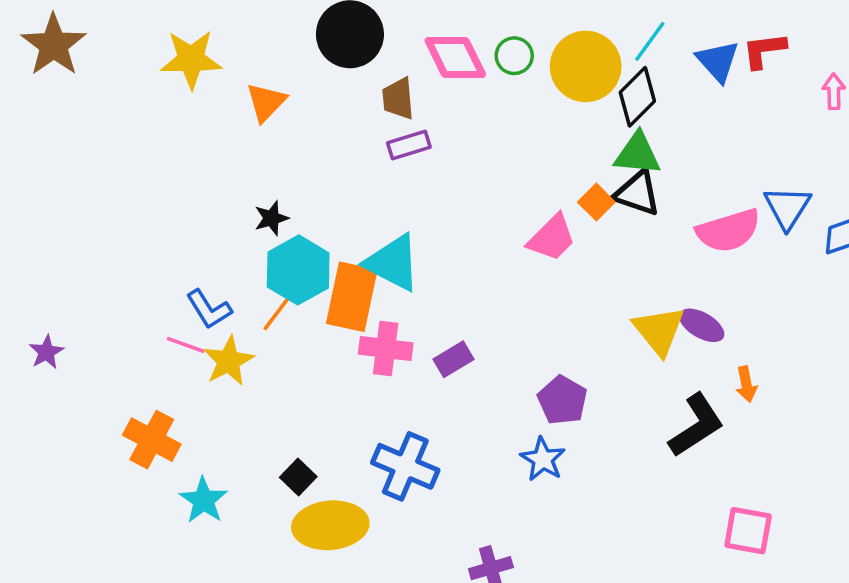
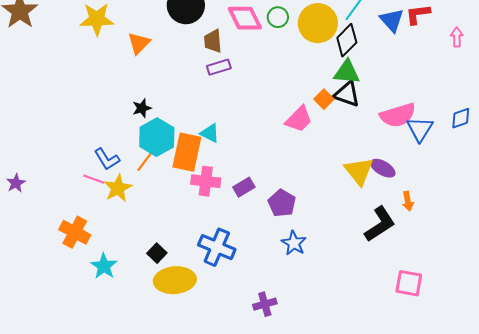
blue triangle: (787, 207) -> (420, 129), moved
cyan triangle: (393, 263) -> (210, 133), size x0.6
purple pentagon: (562, 400) -> (282, 203), moved

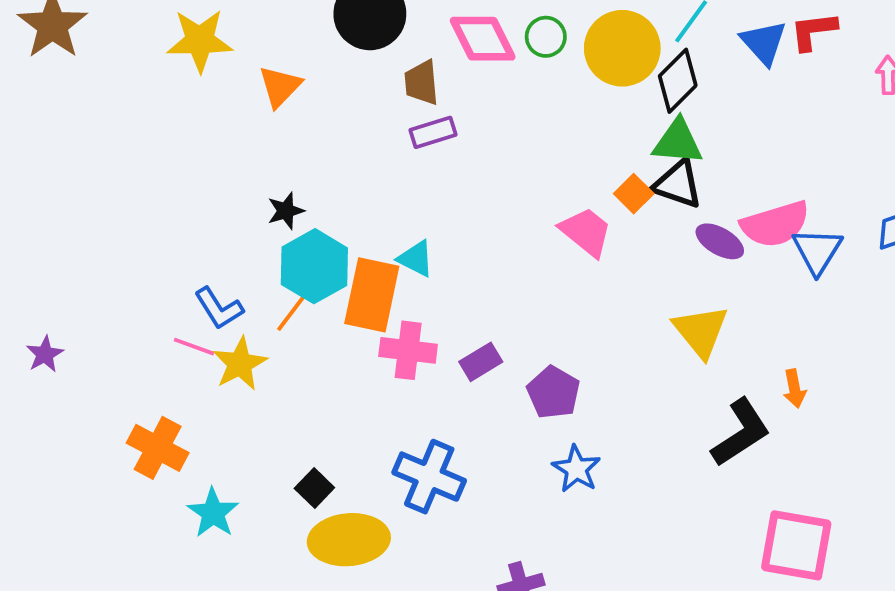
pink trapezoid: (299, 119) -> (586, 232), turned -96
purple ellipse: (383, 168) -> (720, 241), moved
pink square: (409, 283) -> (796, 545), size x1.4

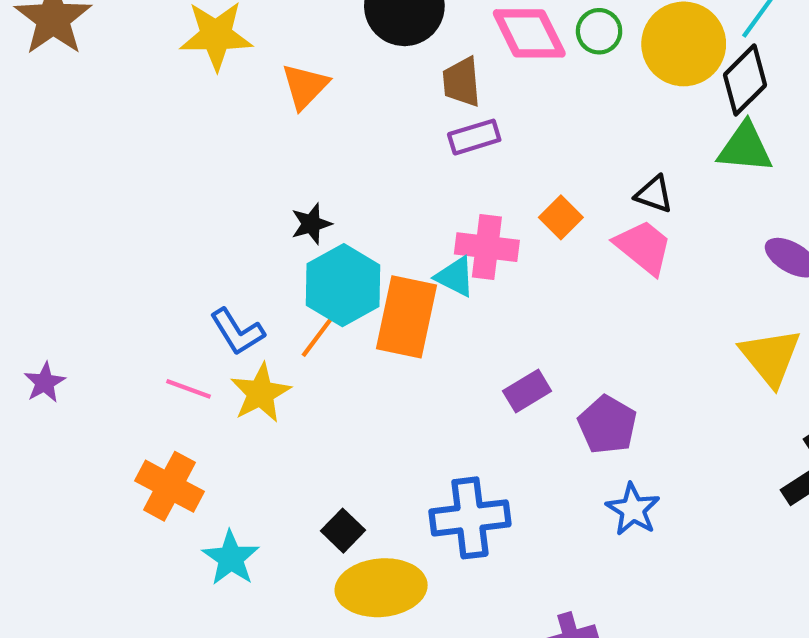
black triangle: (678, 184) -> (654, 194), moved, size x0.7
orange square: (634, 194) -> (561, 217), moved
pink line: (194, 347) -> (189, 389), moved
pink cross: (408, 350) -> (487, 247), moved
blue cross: (429, 477) -> (470, 518), turned -30

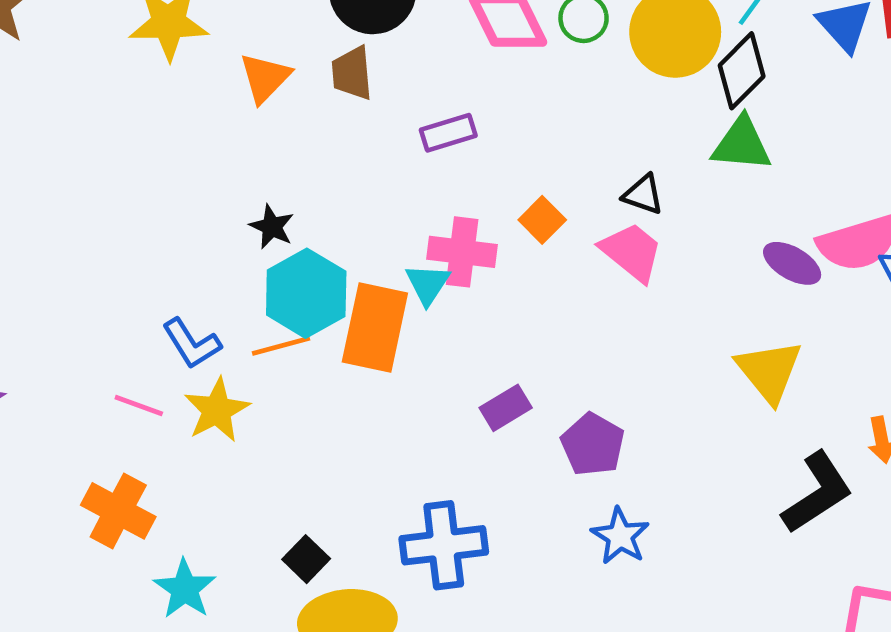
brown trapezoid: (462, 82) -> (352, 73), moved
black star: (311, 224) -> (272, 227), turned -30
cyan triangle: (455, 277) -> (428, 284), turned 36
orange line: (320, 334) -> (281, 346), turned 38

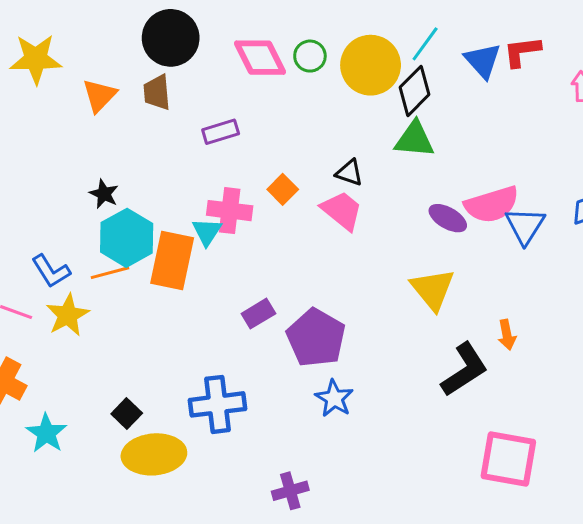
purple pentagon: (593, 444) -> (316, 338), size x1.4

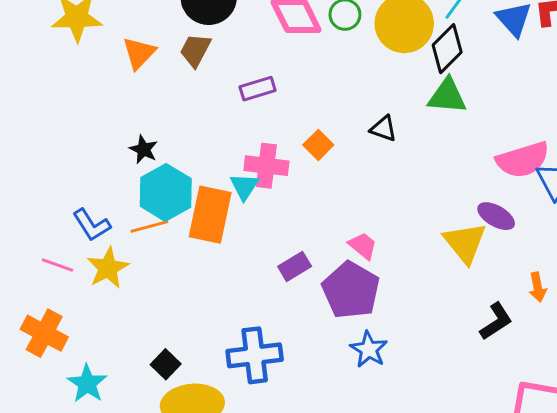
brown trapezoid: (157, 92) -> (195, 50), turned 33
pink trapezoid: (342, 211) -> (363, 246), moved, size x0.7
purple ellipse: (448, 218) -> (496, 216), moved
black L-shape: (464, 370) -> (496, 321), size x0.7

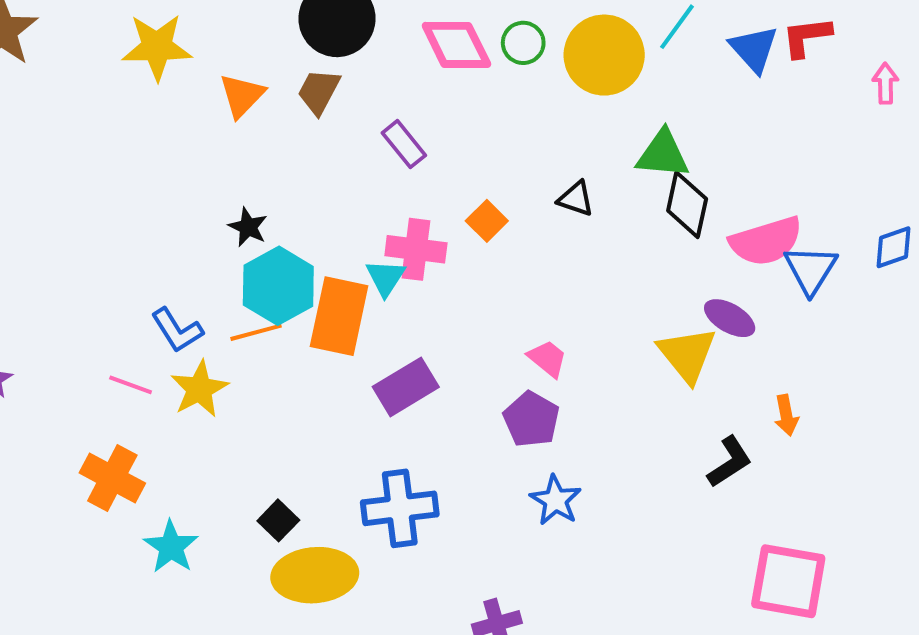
black diamond: (447, 49) -> (687, 205), moved, turned -33
purple rectangle: (258, 89) -> (404, 144), turned 68
purple rectangle: (295, 266) -> (406, 387), moved, size x1.4
purple pentagon: (351, 290) -> (531, 419), size x0.7

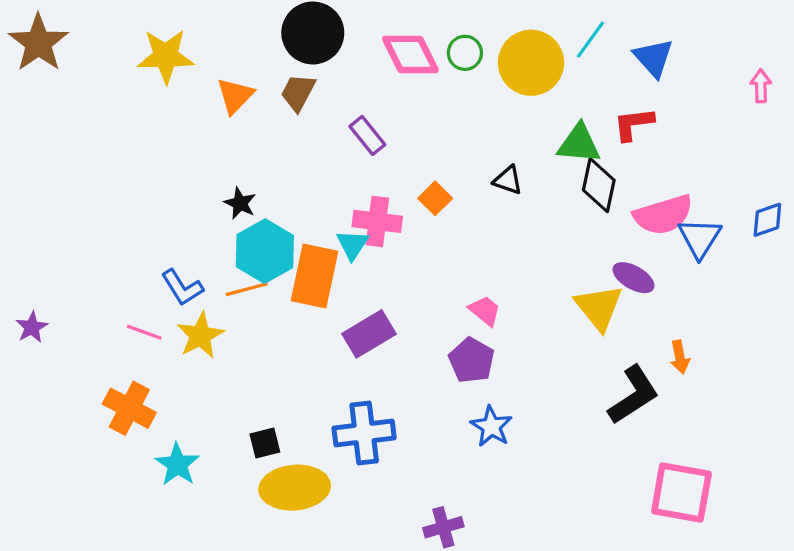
red L-shape: (807, 37) -> (634, 124), moved
black L-shape: (730, 462) -> (634, 395), size x1.4
black square: (278, 520) -> (265, 443), turned 32

